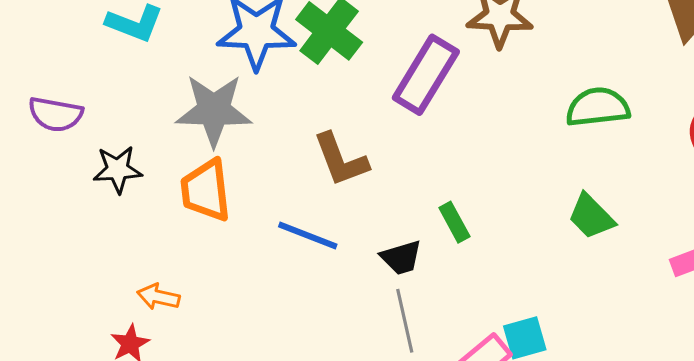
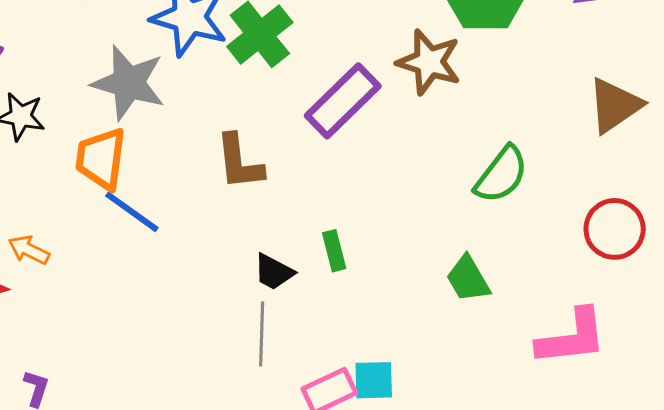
green semicircle: (598, 107) -> (501, 175), turned 120
blue line: (308, 235) -> (132, 212), moved
black trapezoid: (401, 258) -> (274, 272), turned 30

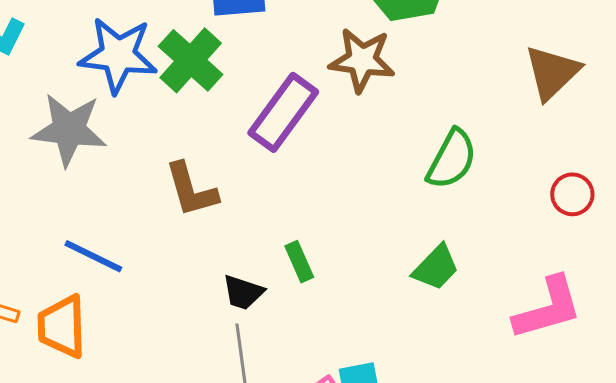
orange trapezoid: (101, 159) -> (62, 326), moved
red circle: (615, 229) -> (572, 194), size x0.7
green trapezoid: (468, 279) -> (436, 268), turned -96

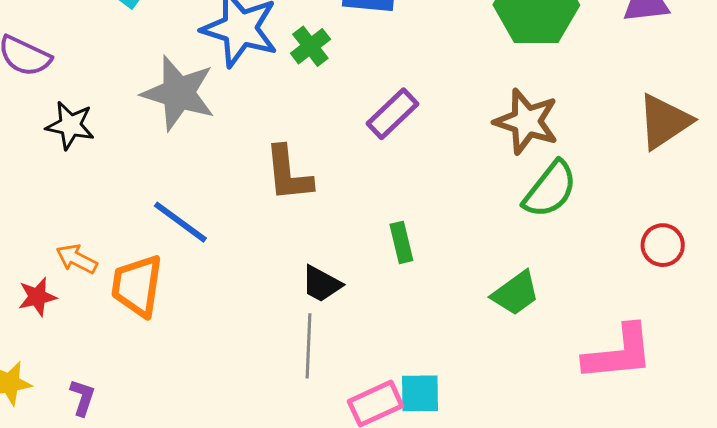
green cross: (191, 60) -> (310, 46), size x0.6
brown star: (362, 60) -> (526, 121), moved
purple rectangle: (283, 112) -> (392, 114), size x0.7
green rectangle: (299, 262) -> (401, 242), moved

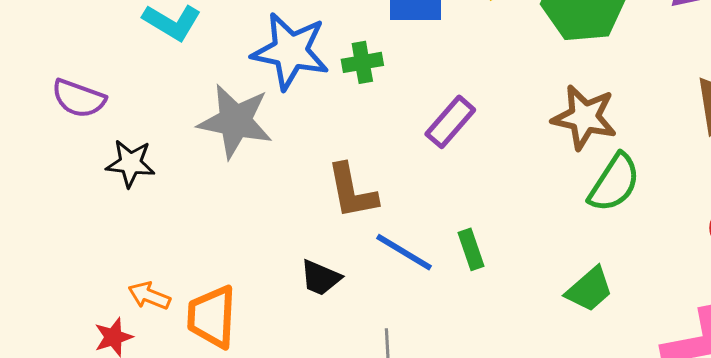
green cross: (310, 46) -> (362, 62), turned 33
blue line: (180, 222) -> (404, 252), moved
black trapezoid: (321, 284) -> (321, 278), moved

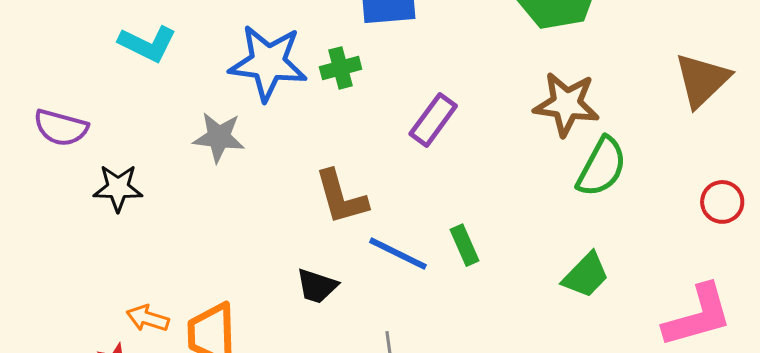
gray star: (235, 121) -> (219, 137), size x0.7

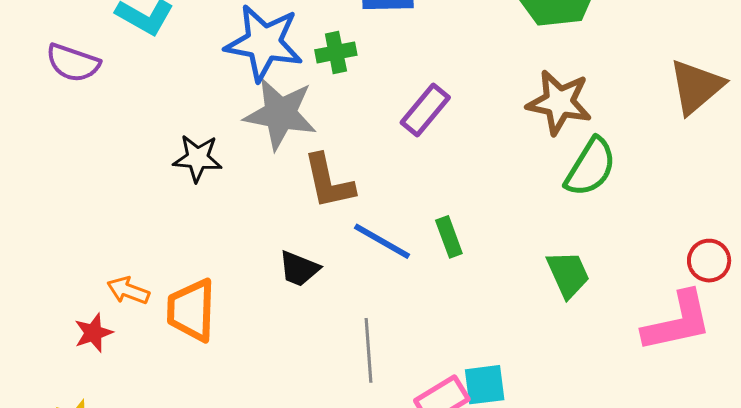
purple semicircle: (61, 128) -> (73, 63), moved
gray star: (219, 137) -> (280, 114), moved, size x1.4
black star: (118, 188) -> (198, 158), moved
red circle: (722, 202) -> (709, 261), moved
green trapezoid: (586, 275) -> (568, 274), turned -72

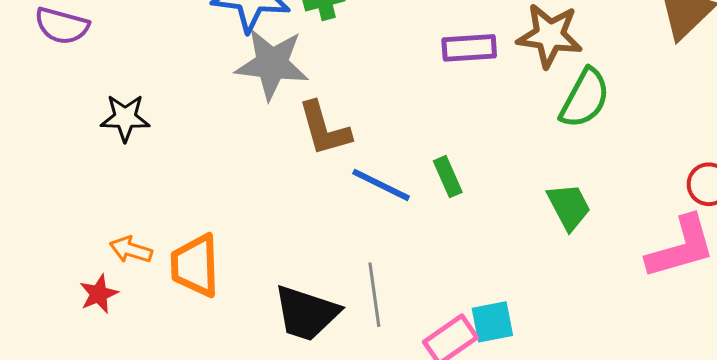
purple rectangle: (425, 110) -> (469, 48), moved, turned 50
black star: (198, 158) -> (125, 118), moved
black trapezoid: (299, 269) -> (306, 313), moved, size x1.6

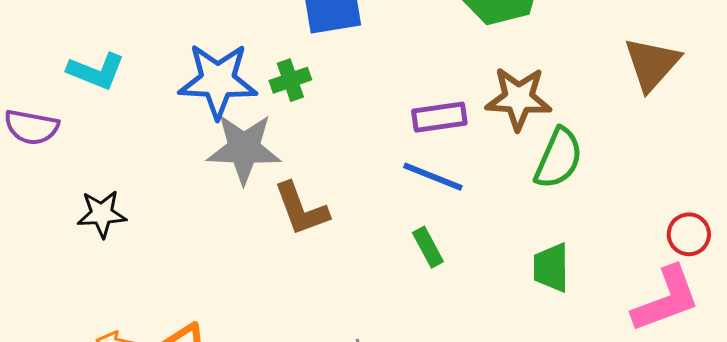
blue line: (381, 185) -> (433, 177), moved
green trapezoid: (569, 207) -> (551, 268), turned -148

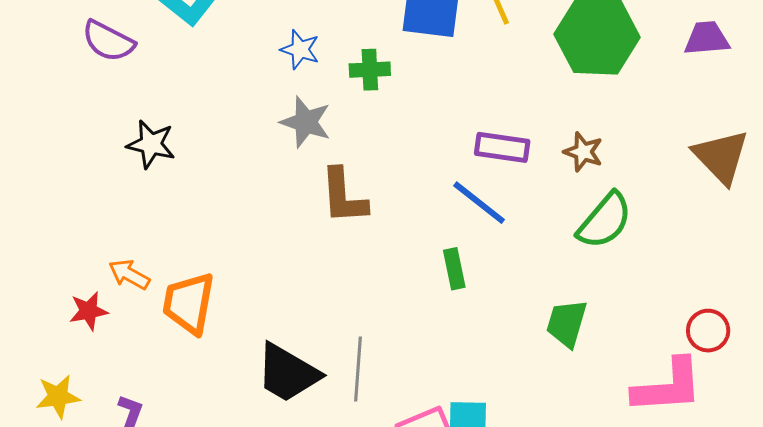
brown triangle: (652, 64) -> (721, 157), turned -42
blue star: (218, 81) -> (300, 49), size x0.5
brown star: (518, 98) -> (583, 152), size x0.6
gray star: (244, 149) -> (306, 122), size x0.7

